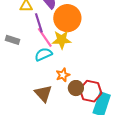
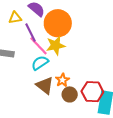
brown circle: (76, 88) -> (70, 94), moved
brown triangle: (43, 93) -> (45, 85), moved

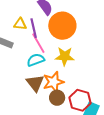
yellow triangle: (15, 18) -> (20, 24), moved
yellow star: (56, 45) -> (65, 56), moved
orange star: (62, 80) -> (53, 82), size x1.5

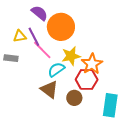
cyan semicircle: (36, 60) -> (56, 70), moved
orange star: (53, 82) -> (92, 64), moved
red hexagon: (80, 100) -> (87, 80), moved

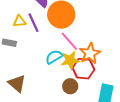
pink line: (42, 50) -> (69, 41), moved
yellow star: (71, 56) -> (70, 60), moved
brown triangle: (49, 89) -> (17, 83), moved

